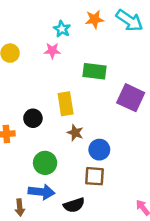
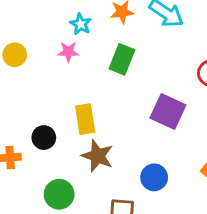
green rectangle: (94, 71) -> (122, 59), moved, turned -75
brown star: (75, 133) -> (97, 156), size x1.5
blue circle: (99, 150) -> (154, 177), moved

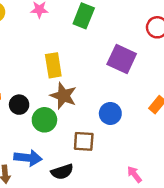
black circle: (44, 138) -> (19, 105), moved
green circle: (59, 194) -> (44, 120), moved

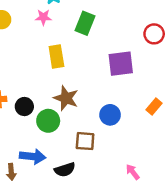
purple square: (122, 59) -> (121, 64), turned -32
yellow rectangle: (53, 65) -> (56, 57), moved

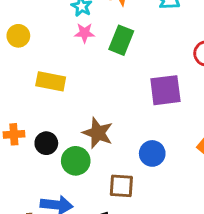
pink star: (43, 17) -> (85, 33), moved
yellow rectangle: (56, 57) -> (51, 81), moved, turned -70

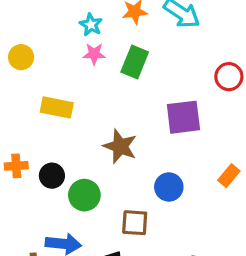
brown star: (98, 133) -> (120, 146), moved

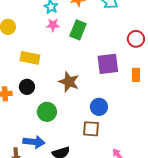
black circle: (52, 176) -> (27, 87), moved
orange rectangle: (229, 176) -> (136, 75), moved, turned -40
brown square: (135, 223) -> (91, 129), moved

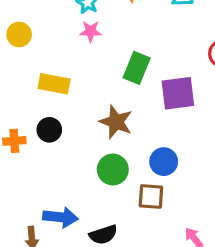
green rectangle: (78, 30) -> (137, 68), moved
green circle: (47, 112) -> (113, 170), moved

